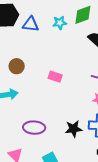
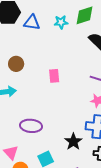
pink rectangle: (55, 77) -> (54, 76), turned 64
black star: (74, 129) -> (73, 142), moved, turned -30

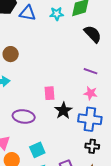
pink rectangle: (54, 76) -> (50, 93), moved
black star: (73, 142) -> (63, 111), moved

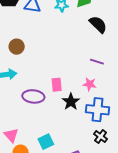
pink star: (91, 93) -> (90, 84), moved
purple ellipse: (24, 116) -> (33, 96), moved
black cross: (92, 146) -> (101, 137), turned 32

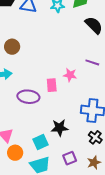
pink star: (90, 84) -> (70, 75), moved
black star: (71, 102) -> (60, 128), moved, turned 30

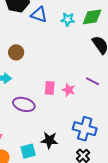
pink rectangle: (52, 85) -> (50, 88), moved

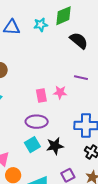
purple ellipse: (24, 104) -> (37, 122), moved
cyan square: (28, 151) -> (32, 145), moved

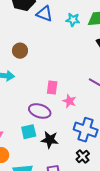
pink star: (60, 92) -> (69, 101), moved

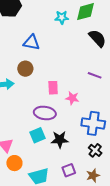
blue triangle: (44, 14) -> (31, 42), moved
brown circle: (20, 51) -> (25, 69), moved

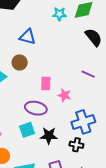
blue cross: (93, 123) -> (83, 122), turned -30
black cross: (95, 150) -> (76, 145), moved, turned -32

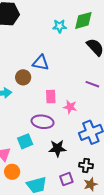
blue triangle: (28, 37) -> (41, 63), moved
cyan square: (27, 130) -> (25, 141), moved
black cross: (76, 145) -> (86, 165), moved

